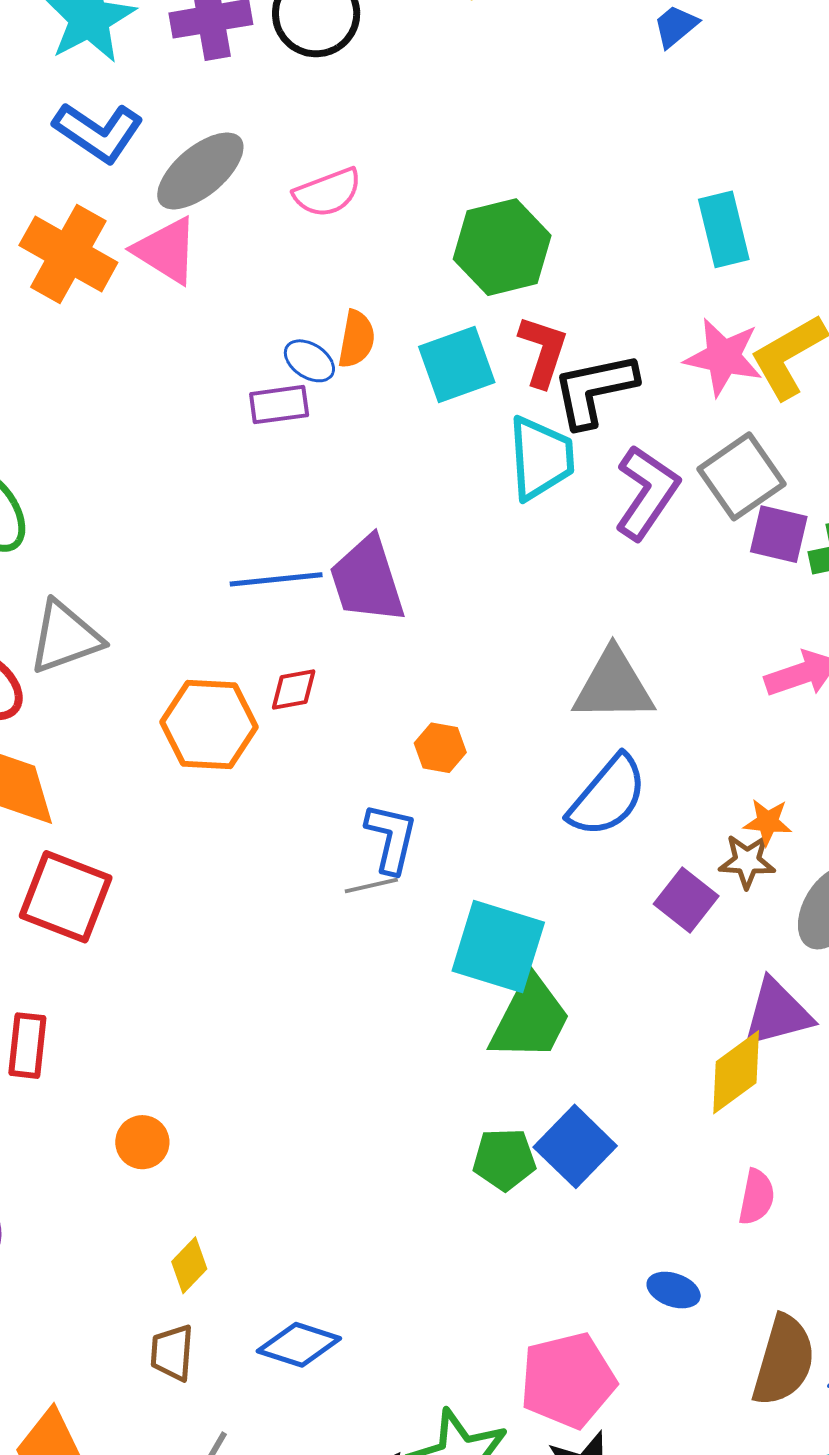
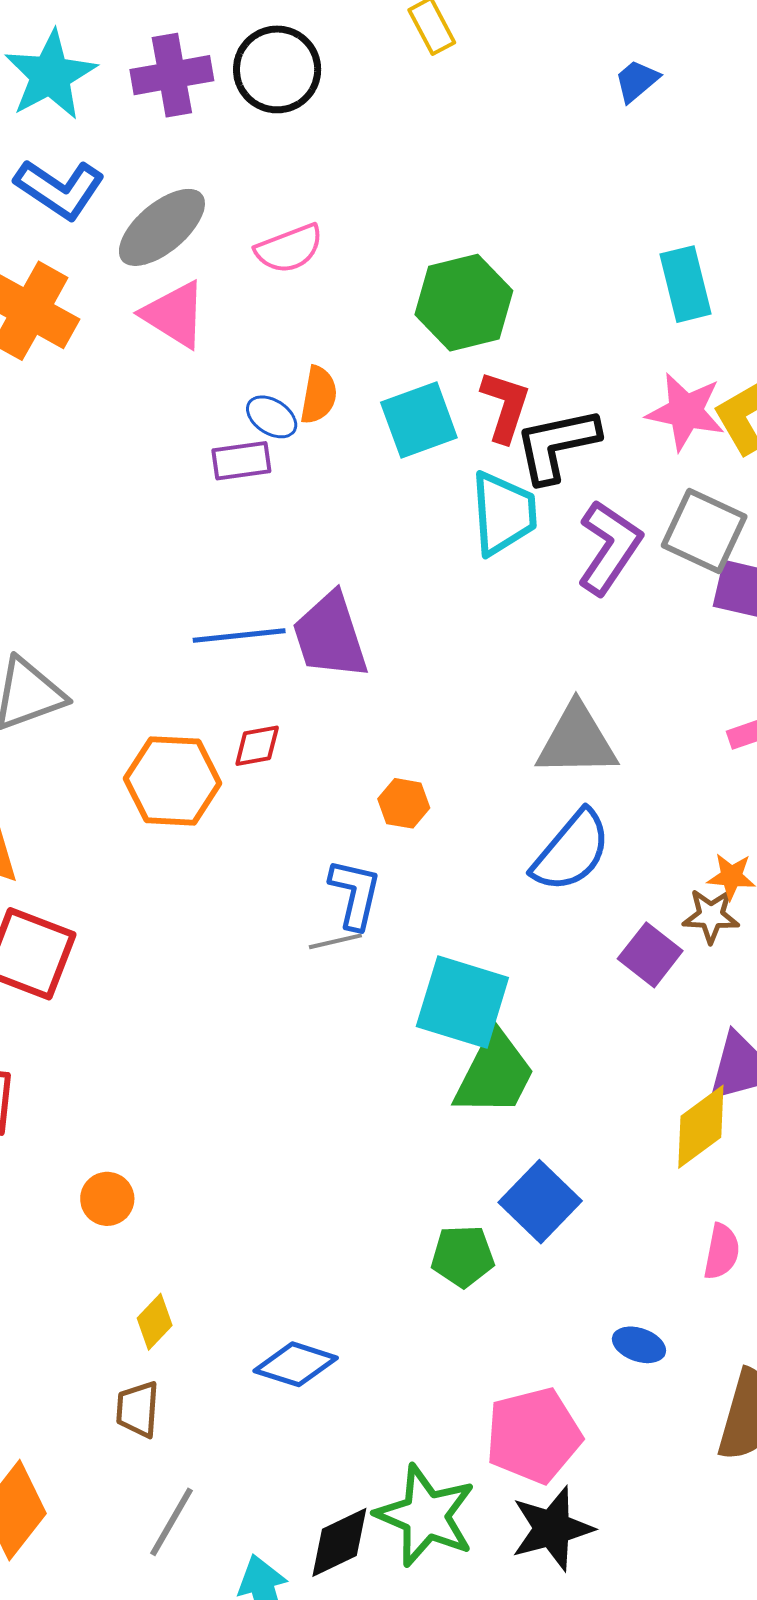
pink triangle: (166, 251) -> (174, 314), moved
gray square: (742, 476) -> (704, 531), turned -30
green pentagon: (504, 1159) -> (463, 1256), moved
blue diamond: (299, 1345) -> (296, 1364), moved

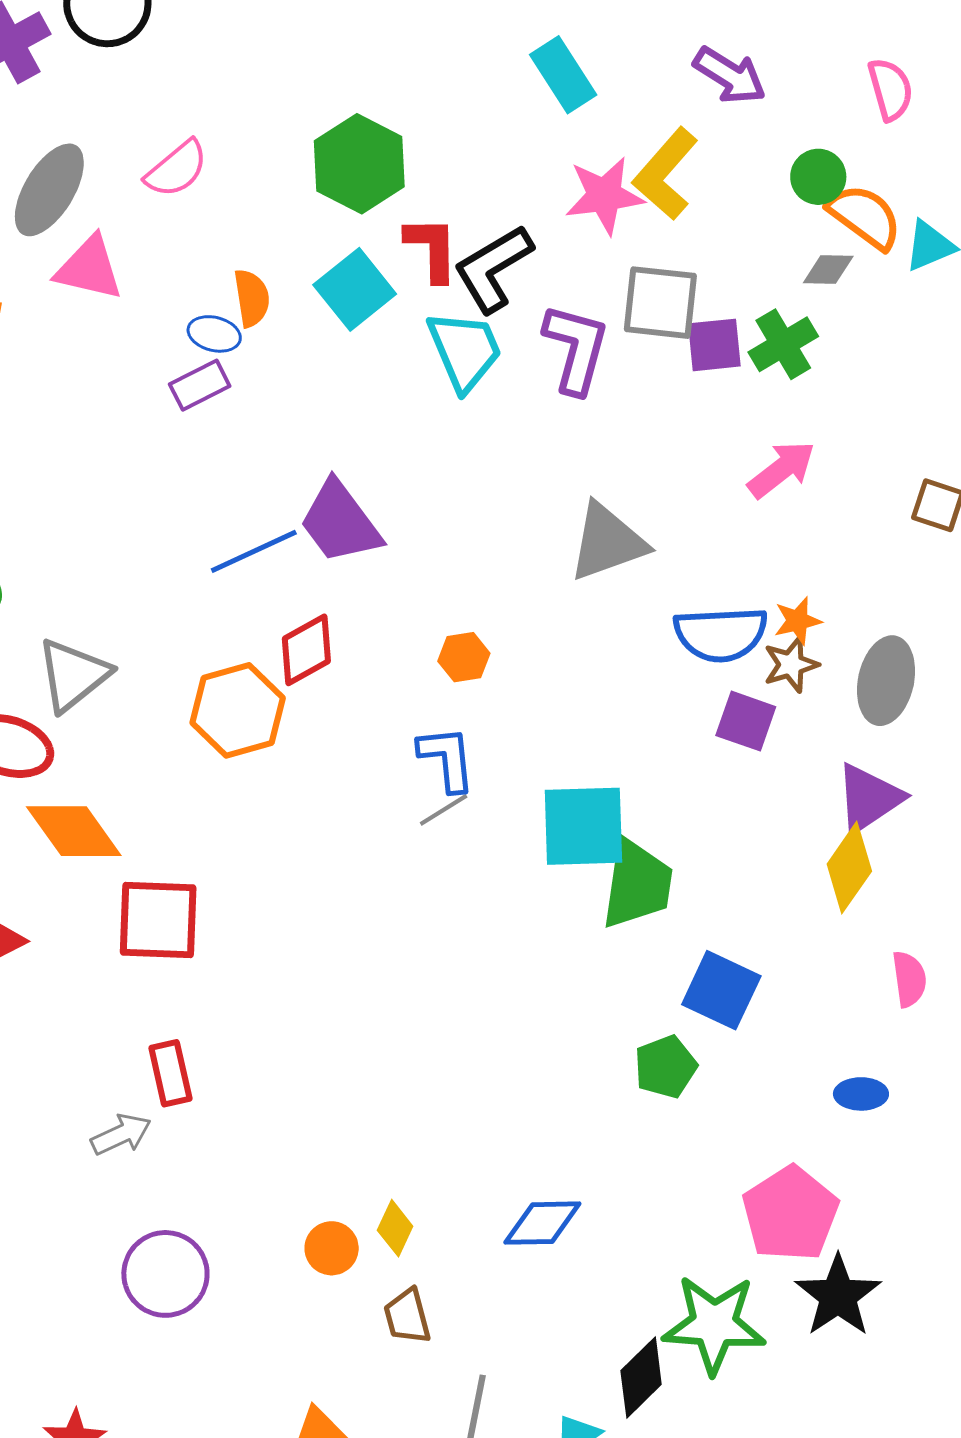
red diamond: (257, 746) -> (306, 650), size x1.4
blue semicircle: (571, 851) -> (721, 634), moved, turned 66
orange circle: (107, 1199) -> (332, 1248), moved

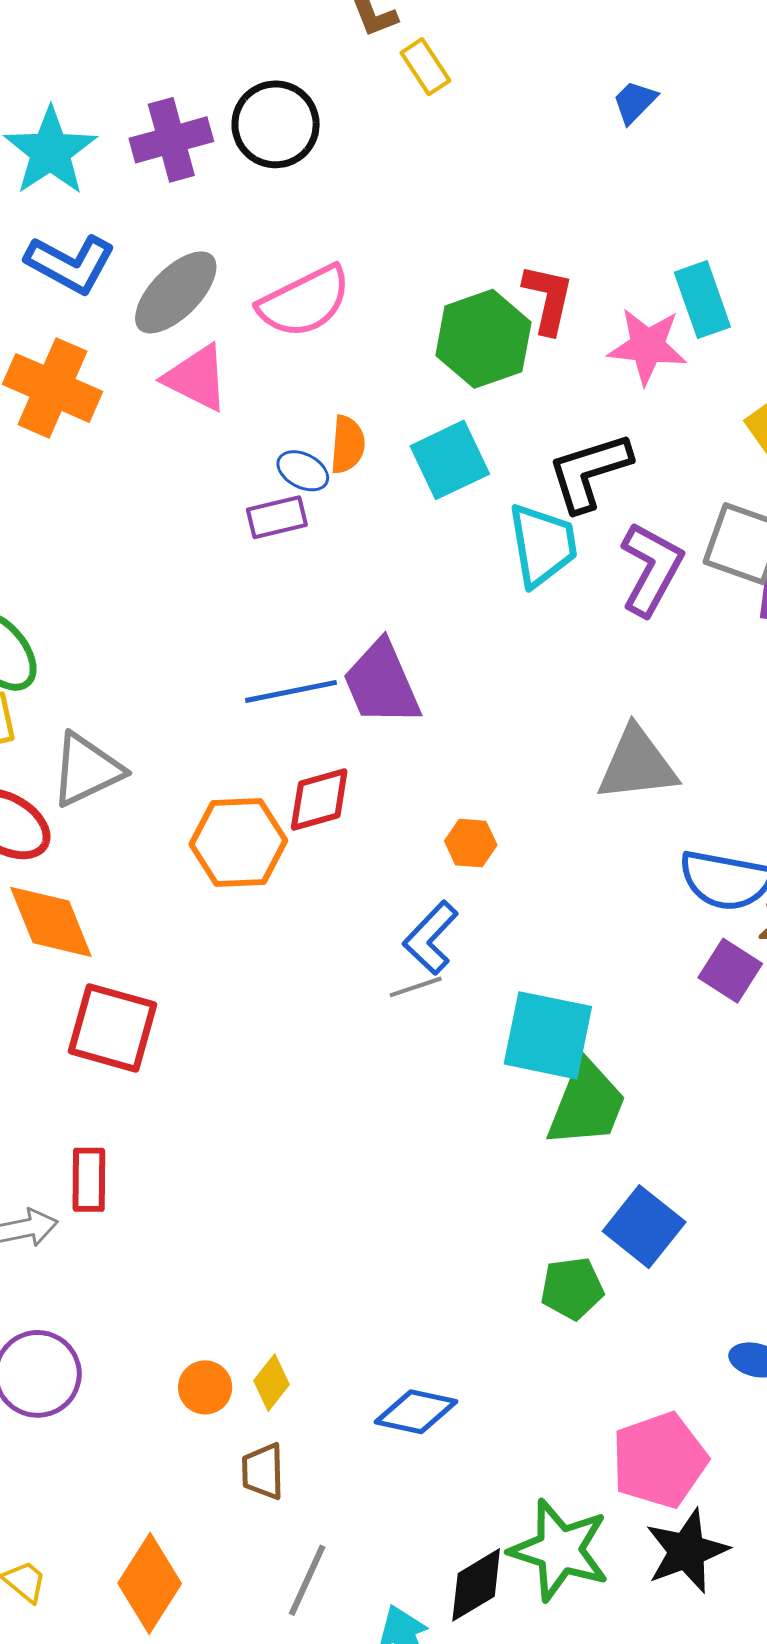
pink semicircle: (177, 169) -> (304, 302), size x1.4
pink star: (604, 196) -> (647, 346), moved
red L-shape: (432, 249) -> (548, 299), moved
blue L-shape: (447, 759) -> (431, 938), turned -144

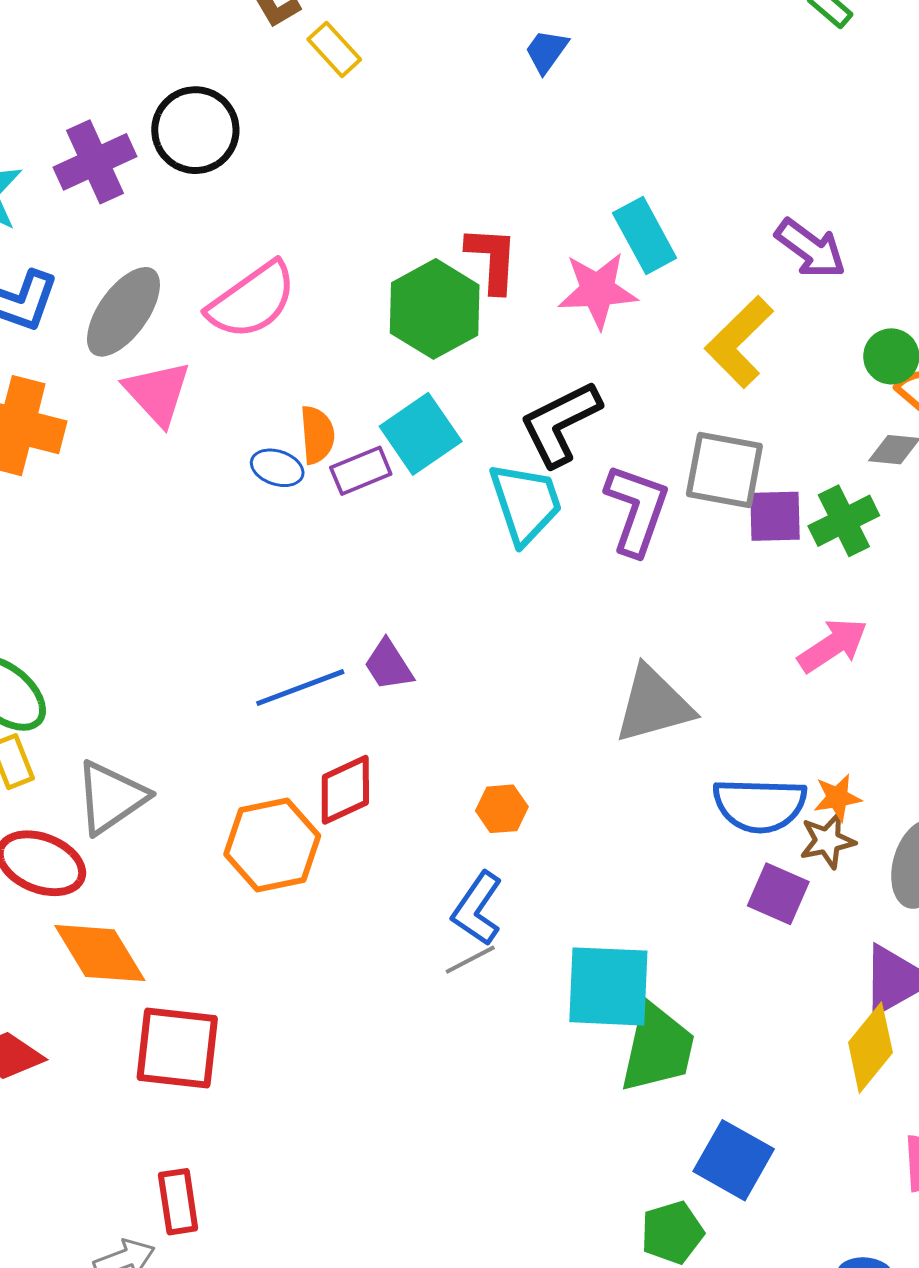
pink triangle: (196, 378) -> (157, 393), turned 30
purple rectangle: (277, 517) -> (361, 471), moved
purple trapezoid: (382, 683) -> (389, 665), size x0.6

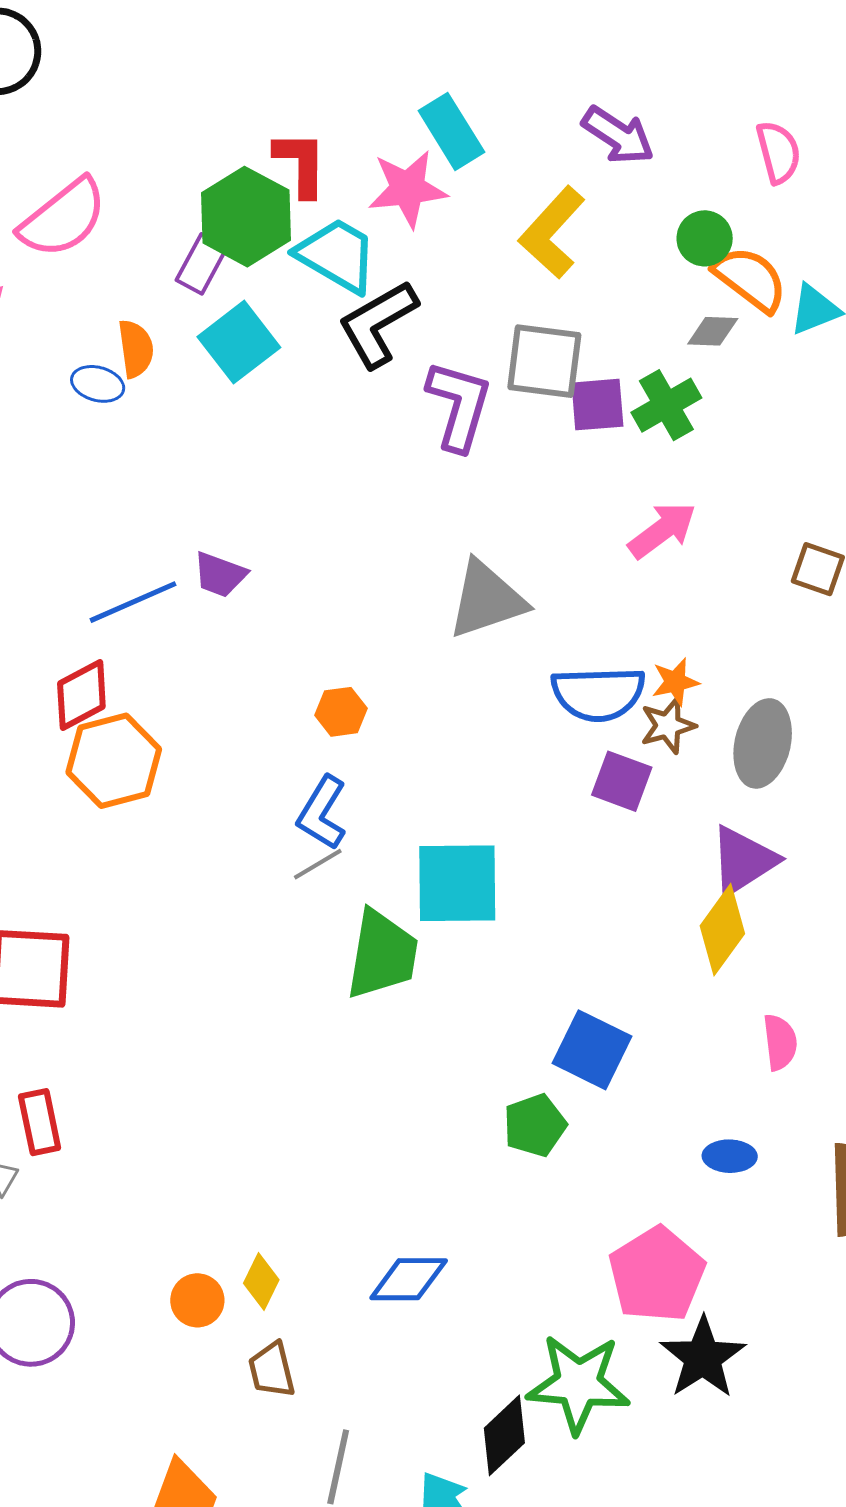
purple rectangle: (361, 471) -> (202, 264), moved, turned -36
cyan trapezoid: (526, 503) -> (337, 255), moved, turned -38
purple trapezoid: (389, 665) -> (220, 575), turned -34
red diamond: (345, 790) -> (81, 695), moved
green trapezoid: (658, 1048) -> (382, 954), moved

